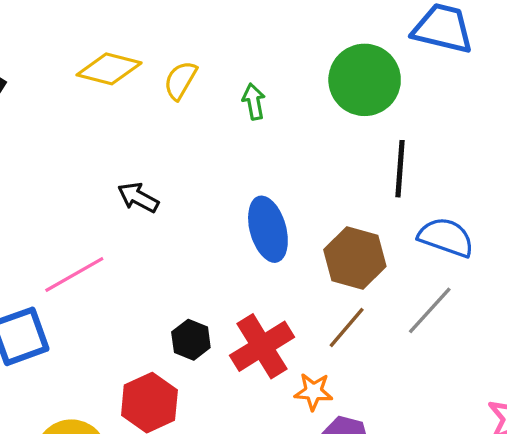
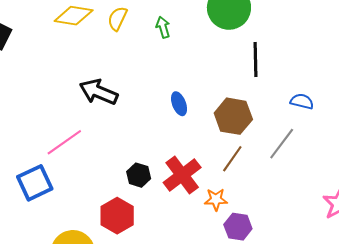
black arrow: (138, 197) -> (99, 92), size x1.5
blue ellipse: (268, 229) -> (179, 104), size x0.6
blue semicircle: (446, 237) -> (302, 101), moved, size x0.7

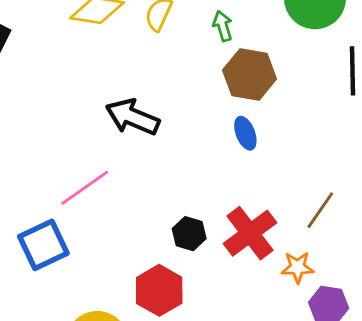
brown hexagon: (233, 116) -> (250, 74), moved

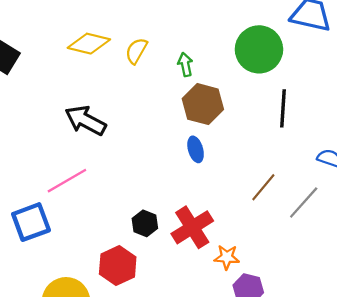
black arrow: (132, 117) -> (85, 120), moved
brown line: (320, 210) -> (263, 187), moved

